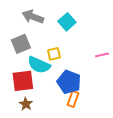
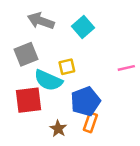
blue pentagon: (69, 82) -> (85, 101), turned 30
brown star: (26, 104) -> (58, 129), moved

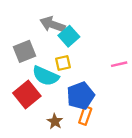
gray arrow: (41, 21) -> (53, 25), moved
cyan square: (83, 27) -> (69, 36), moved
red square: (28, 100) -> (27, 95), turned -32

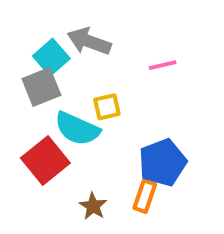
cyan square: (69, 36) -> (51, 57), moved
pink line: (119, 64) -> (163, 65), moved
blue pentagon: (81, 96) -> (163, 162), moved

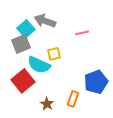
blue pentagon: (163, 162) -> (96, 82), moved

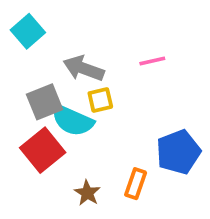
gray arrow: (45, 21) -> (84, 68), moved
cyan square: (26, 29) -> (28, 31), moved
gray square: (21, 44) -> (45, 102), moved

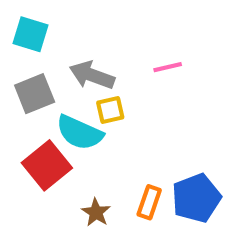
cyan square: (28, 31) -> (30, 34), turned -32
gray square: (45, 102) -> (35, 94), moved
blue pentagon: (178, 152) -> (196, 198), moved

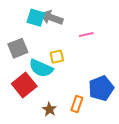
cyan square: (30, 34) -> (36, 18), moved
gray arrow: (92, 75) -> (52, 18), moved
blue pentagon: (196, 198) -> (101, 88), moved

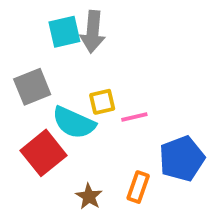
cyan square: (36, 18) -> (64, 32), turned -30
gray arrow: (52, 18) -> (93, 32), turned -105
pink line: (86, 34) -> (134, 117), moved

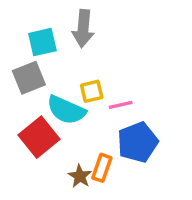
cyan square: (64, 32) -> (42, 42), moved
blue pentagon: (182, 159) -> (138, 142), moved
orange rectangle: (138, 187) -> (102, 168), moved

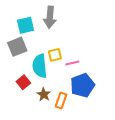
cyan semicircle: (66, 110) -> (40, 66), turned 60
red square: (39, 137) -> (23, 82), size x0.6
brown star: (80, 176) -> (44, 94), moved

